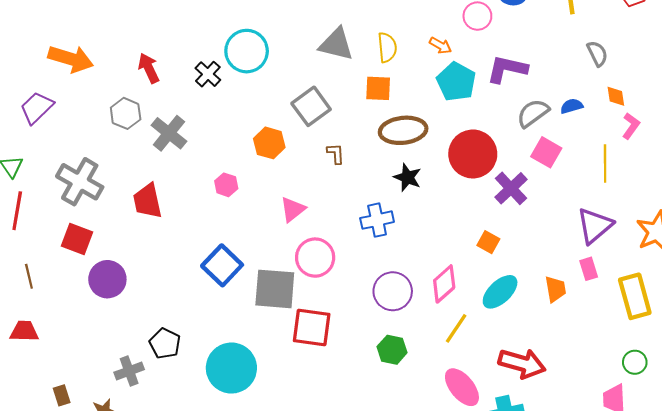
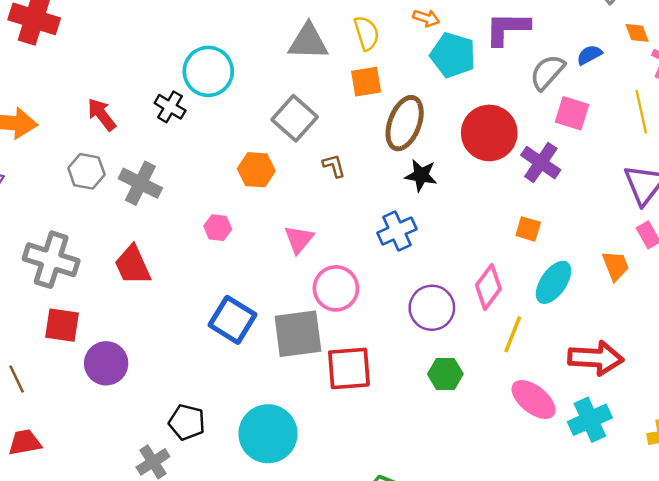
brown ellipse: (403, 130) -> (405, 123), turned -51

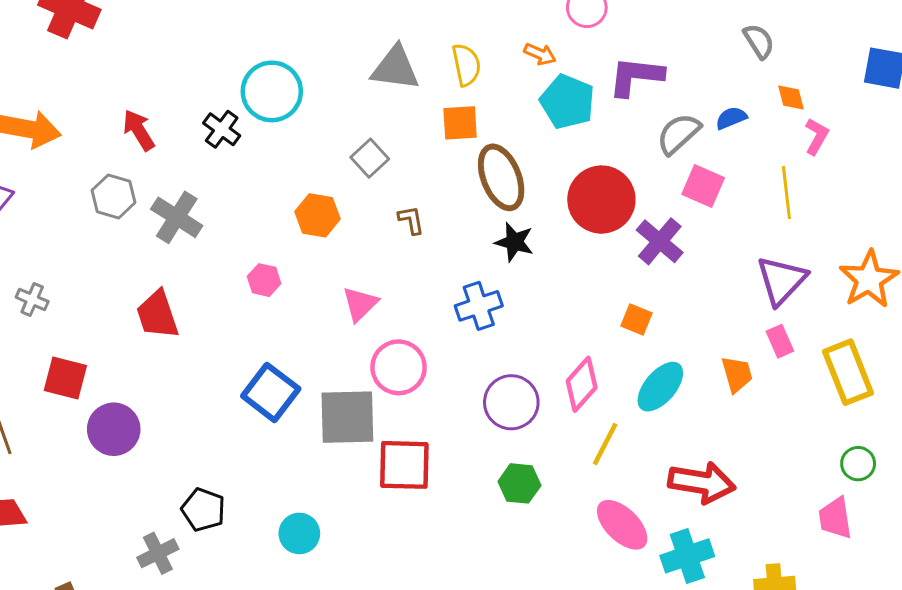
gray square: (295, 118) -> (370, 158), size x0.7
brown ellipse: (405, 123) -> (501, 177), turned -48
gray cross: (51, 260) -> (32, 299), moved, size x0.5
cyan circle: (268, 434) -> (299, 533), size x0.6

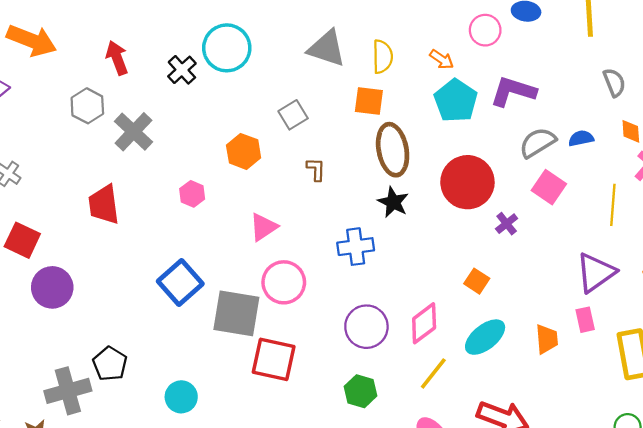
purple cross: (660, 241) -> (507, 224), size x0.6
gray cross: (158, 553) -> (68, 391), size x1.4

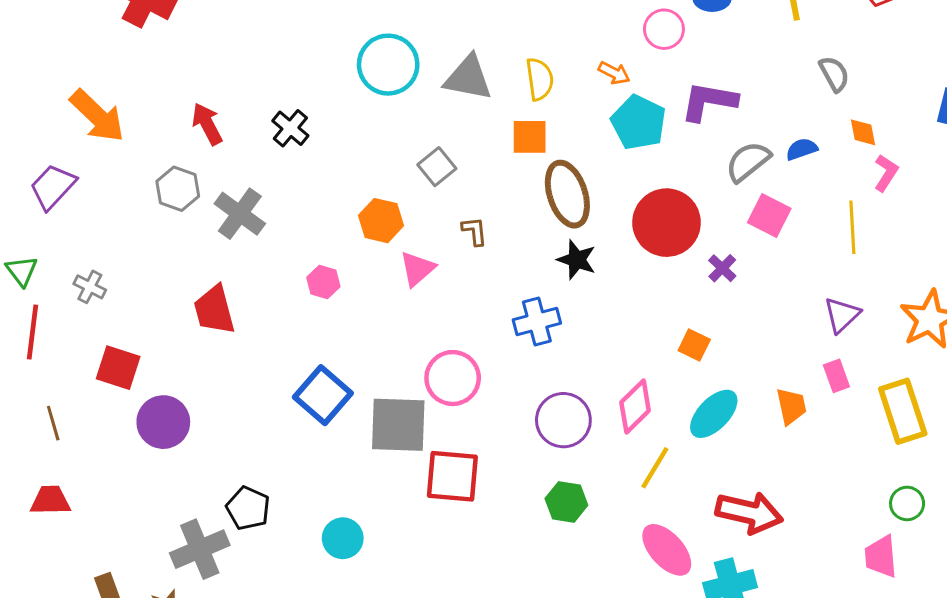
orange arrow: (32, 40) -> (97, 116), turned 30
cyan circle: (227, 48) -> (388, 65), moved
pink triangle: (263, 227) -> (417, 269), moved
purple triangle: (596, 272) -> (842, 315), size x0.7

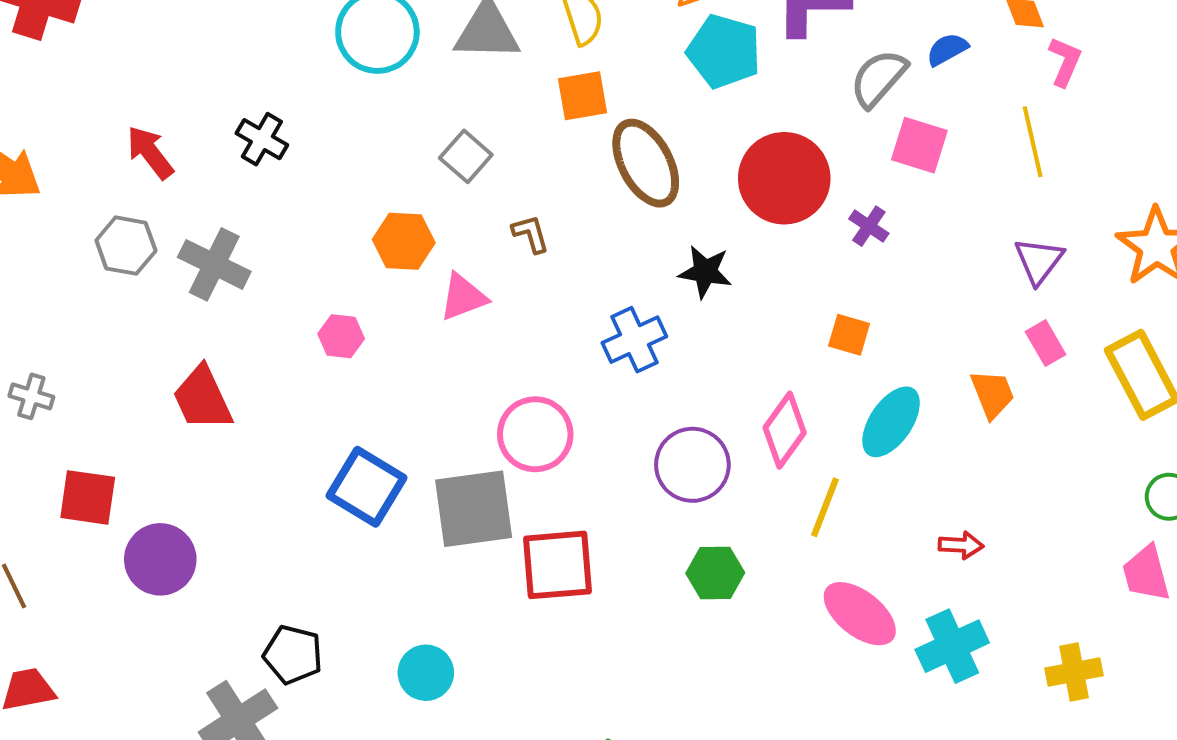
black star: (577, 260) -> (705, 272), moved
pink triangle: (417, 269) -> (463, 297), turned 30
red arrow: (749, 513) -> (961, 545), size x0.5

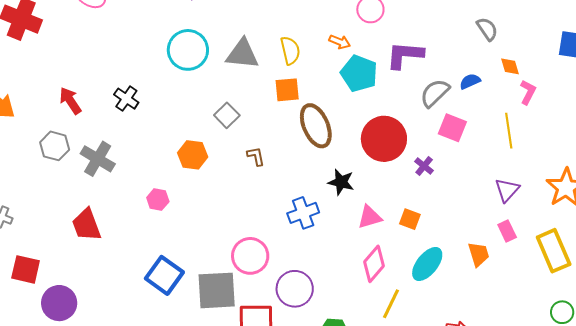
pink triangle: (463, 297) -> (370, 217), moved
purple circle: (692, 465) -> (295, 289), moved

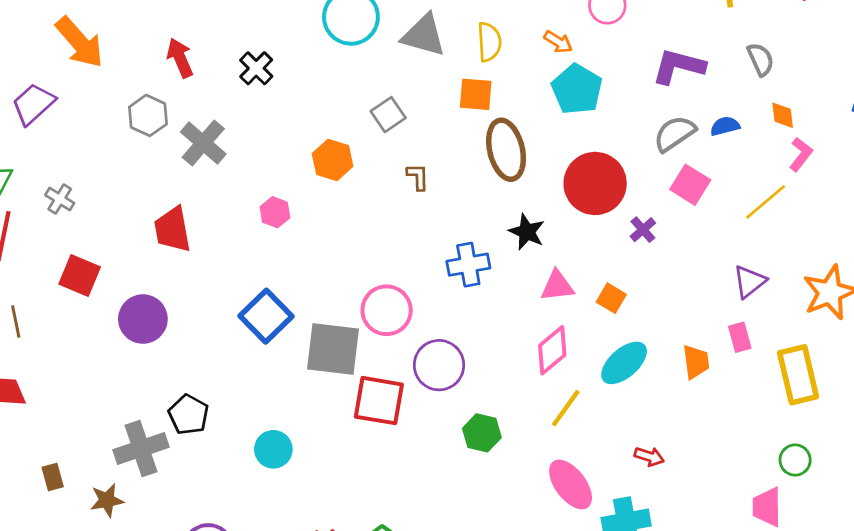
purple L-shape: (405, 55) -> (679, 66), moved
yellow line: (509, 131) -> (766, 202), turned 48
purple circle: (59, 303) -> (143, 319), moved

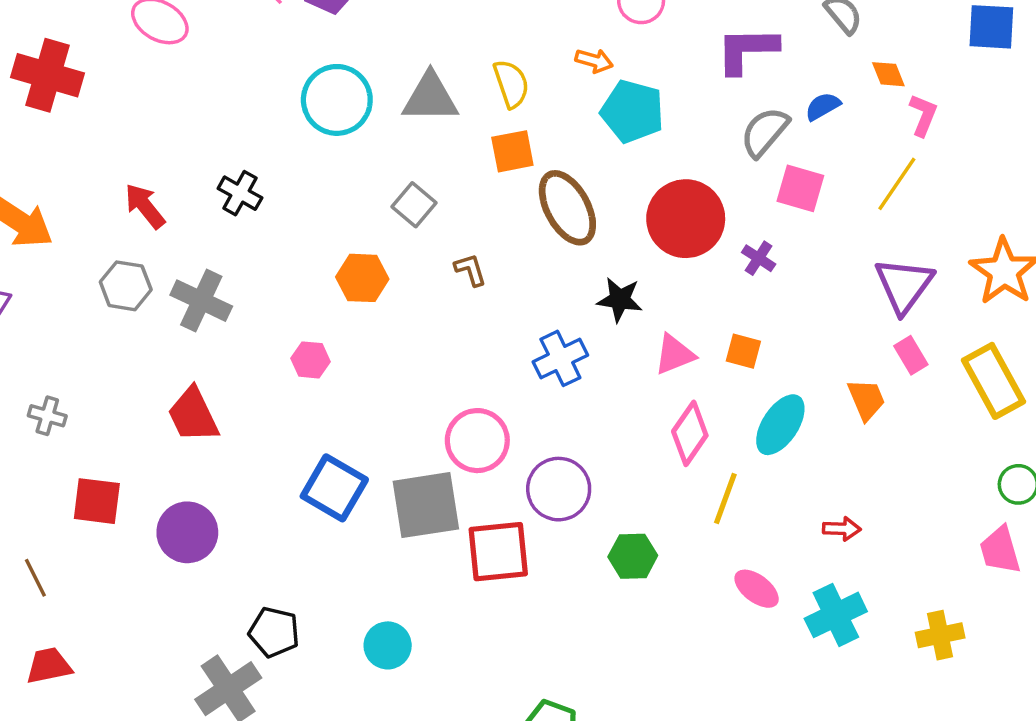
purple triangle: (749, 282) -> (904, 285), size x1.4
pink ellipse: (571, 484) -> (757, 589), size x0.7

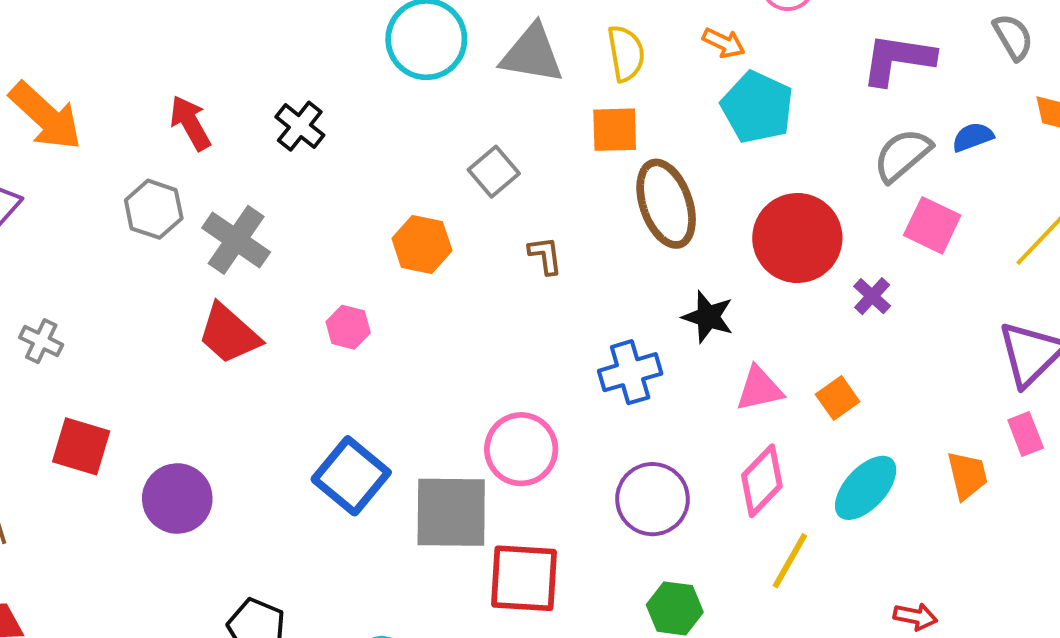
orange square: (743, 351) -> (838, 398), turned 30
red trapezoid: (193, 415) -> (229, 334), moved, turned -32
purple circle: (559, 489) -> (653, 499), moved

